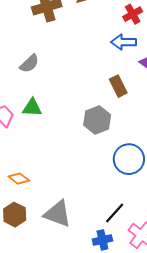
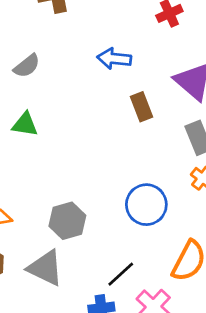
blue arrow: (124, 42) -> (114, 59), moved
gray hexagon: (97, 120) -> (67, 221), moved

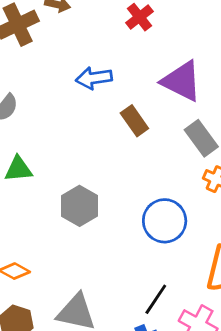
gray hexagon: (67, 221) -> (79, 206), moved

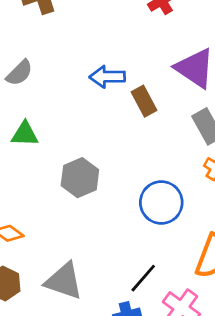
blue arrow: (94, 78) -> (107, 77), moved

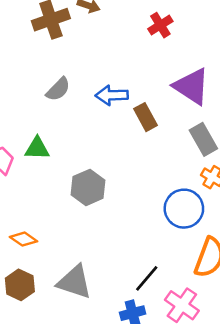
gray semicircle: (19, 73) -> (58, 89), moved
blue circle: (161, 203) -> (184, 209), moved

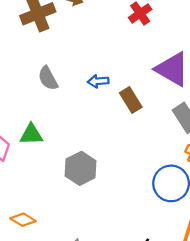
gray semicircle: (58, 89) -> (48, 78), turned 110
blue arrow: (112, 95) -> (98, 81), size x0.7

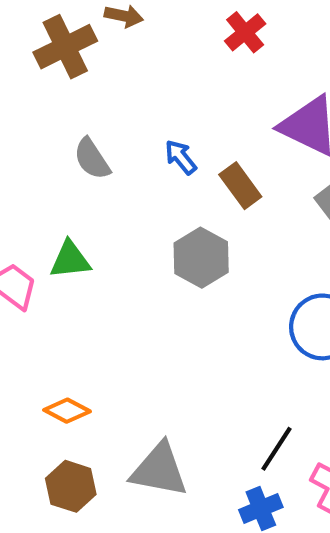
blue arrow: (98, 81) -> (181, 157), turned 60
gray hexagon: (81, 168) -> (201, 258), moved

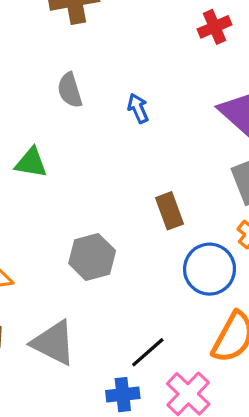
brown rectangle: (240, 186) -> (169, 211), moved
gray hexagon: (201, 258) -> (92, 257), moved

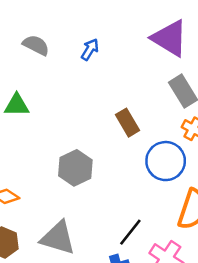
gray semicircle: (70, 90) -> (36, 45), turned 144
blue arrow: (138, 108) -> (90, 50), turned 65

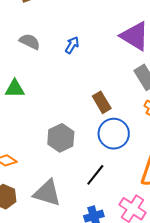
blue circle: (166, 161) -> (114, 134), moved
black line: (130, 232) -> (95, 175), moved

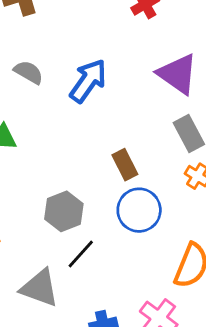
blue arrow: (72, 45) -> (88, 81), size x1.8
black line: (95, 175) -> (81, 254), moved

